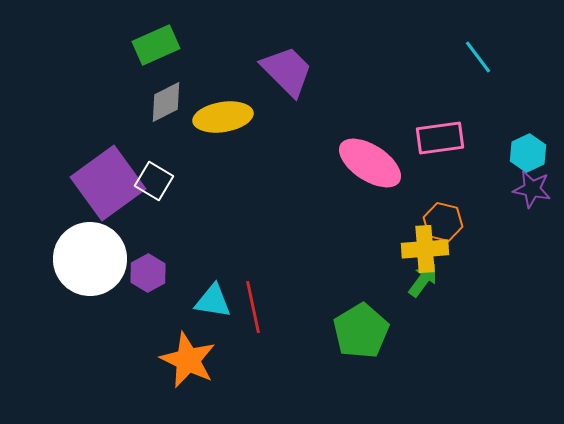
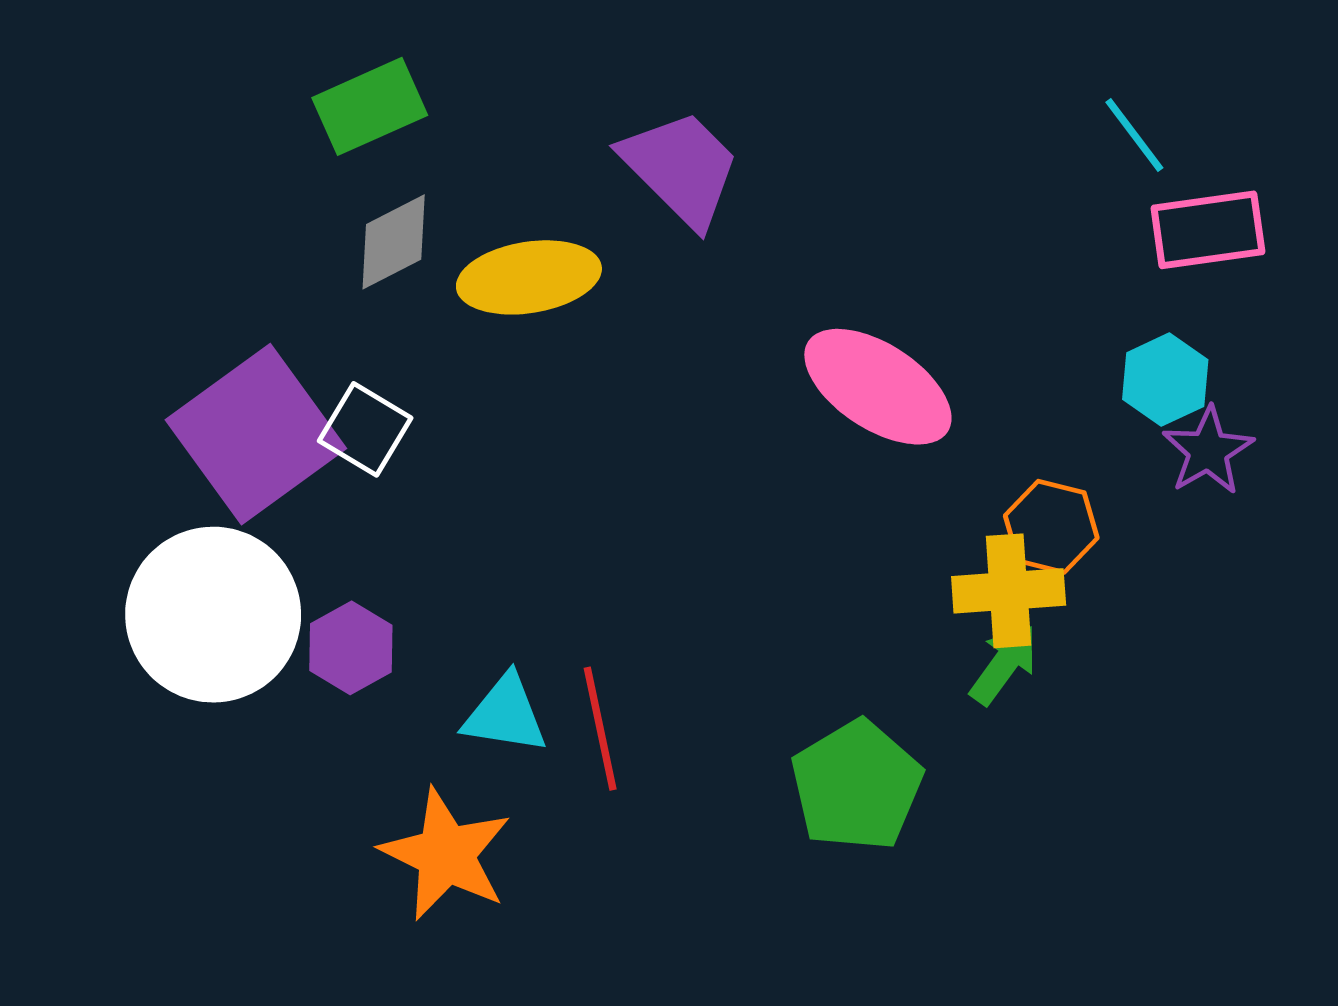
pink rectangle: (440, 138) -> (1208, 230), moved
cyan hexagon: (528, 153) -> (1165, 380), moved
purple star: (532, 189) -> (1208, 451), moved, turned 30

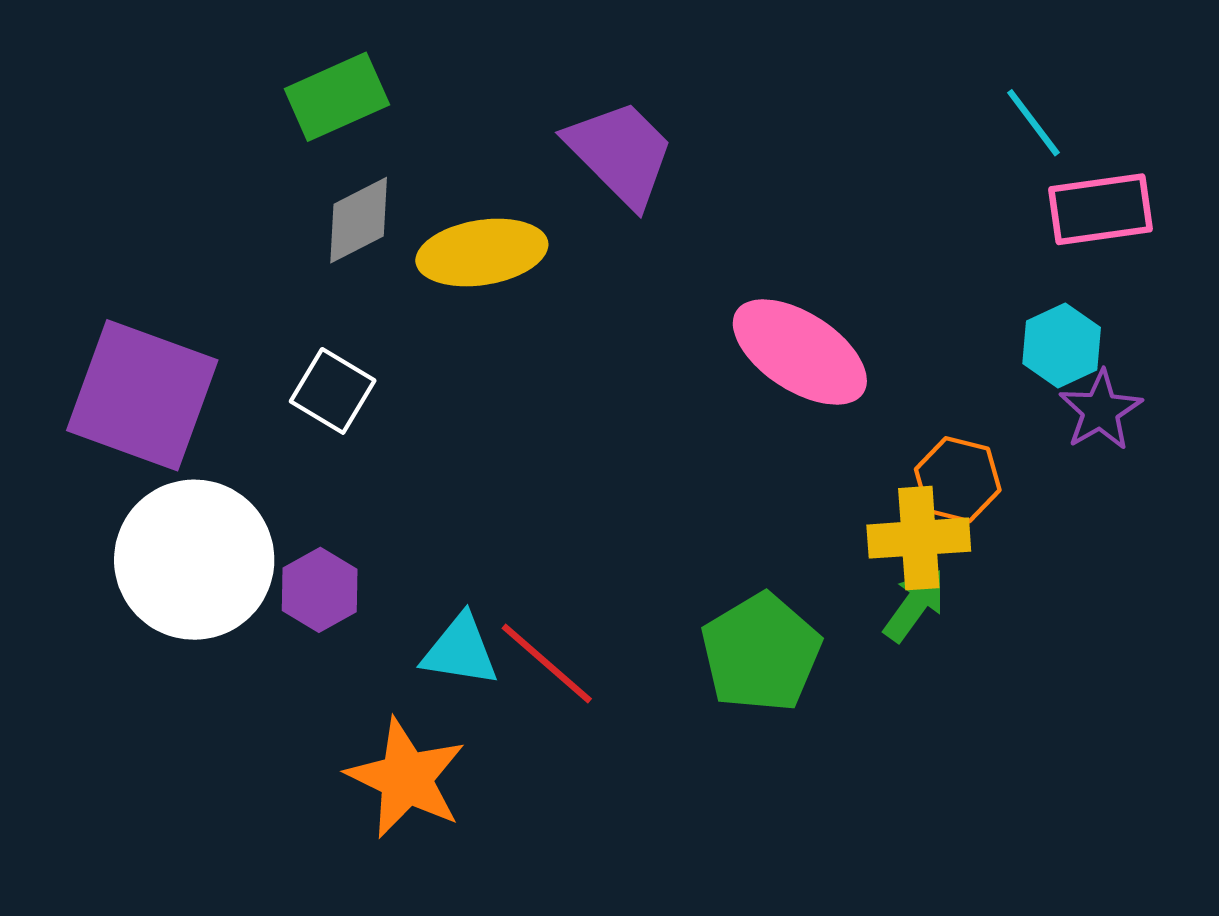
purple square: (256, 434) -> (142, 395), moved, turned -34
red line: (600, 729) -> (547, 663), turned -37
green pentagon: (857, 786) -> (761, 653), moved

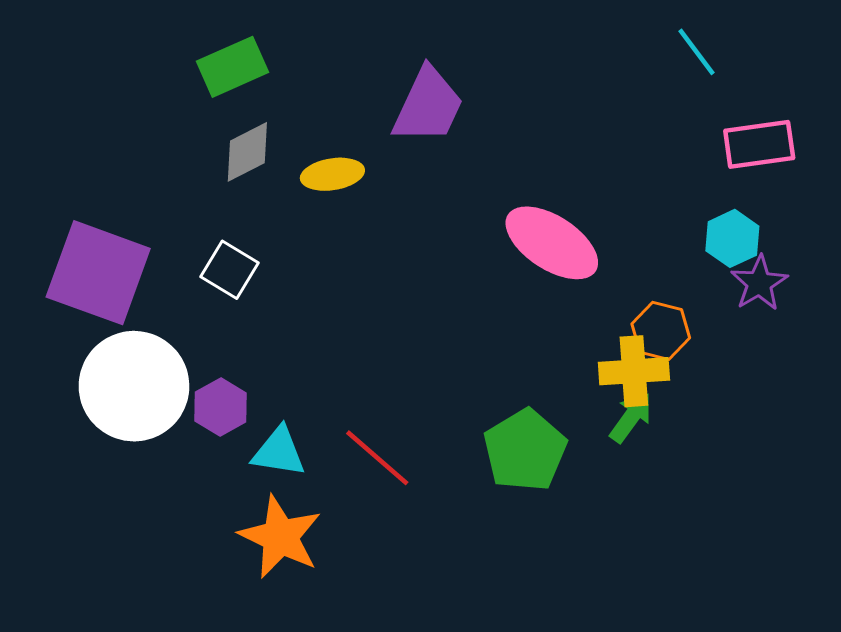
cyan line: (1033, 123) -> (697, 52), moved
purple trapezoid: (620, 153) -> (428, 106), turned 70
yellow ellipse: (482, 253) -> (332, 174), size x0.7
cyan triangle: (460, 651) -> (279, 452), moved

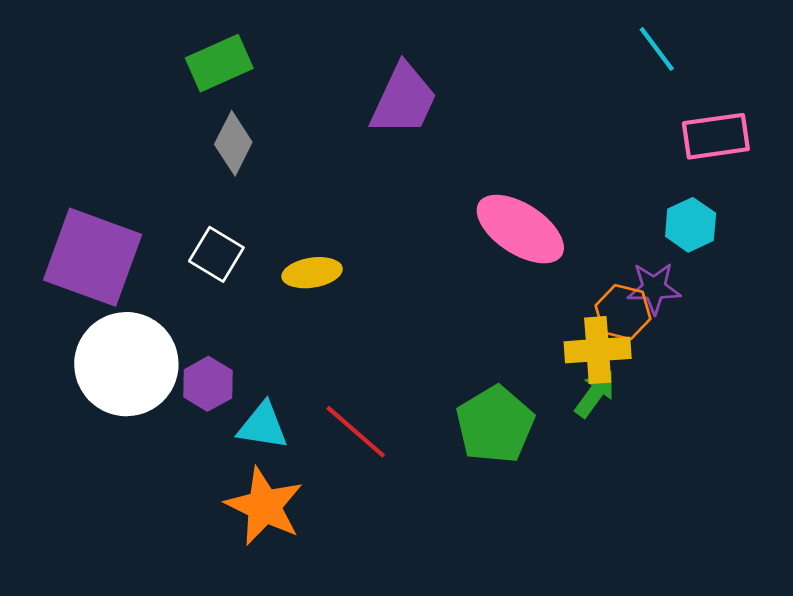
gray diamond: (247, 152) -> (233, 143), turned -36
yellow ellipse: (332, 174) -> (312, 273), moved
purple star: (759, 283) -> (654, 288), moved, turned 30

